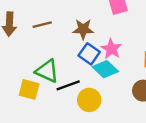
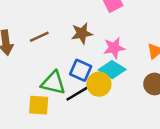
pink star: (111, 49) -> (114, 48), turned -30
blue square: (89, 54) -> (81, 70), moved
yellow circle: (89, 100) -> (99, 84), moved

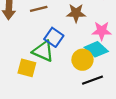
blue square: (81, 70) -> (54, 37), moved
black line: (77, 93) -> (92, 80), moved

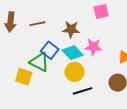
cyan diamond: (96, 49) -> (73, 53), moved

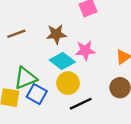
blue square: (50, 50) -> (37, 94), moved
green triangle: (39, 62) -> (25, 78), turned -40

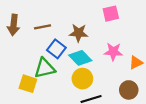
pink star: (85, 50) -> (113, 52), moved
blue square: (37, 94) -> (56, 49), moved

